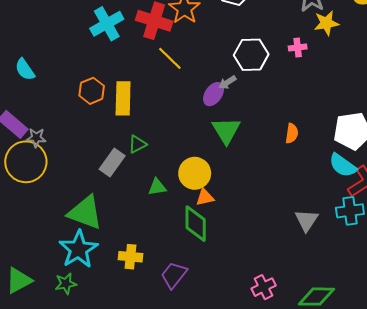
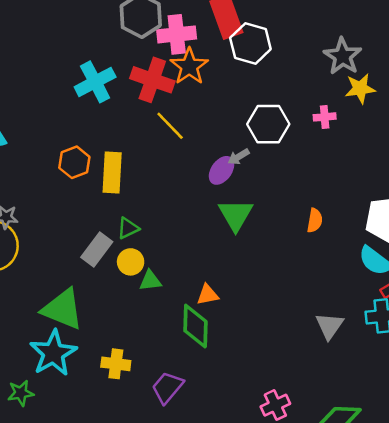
yellow circle: (195, 173) -> (131, 262), moved, size x0.7
green star: (66, 284) -> (21, 393), moved

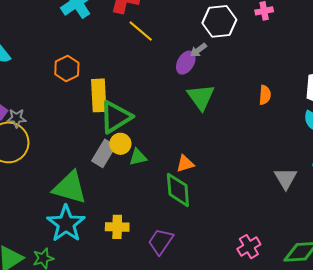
yellow rectangle: (112, 172) -> (99, 95), moved
green triangle: (128, 228) -> (116, 117), size x1.8
gray rectangle: (97, 250) -> (104, 153), moved

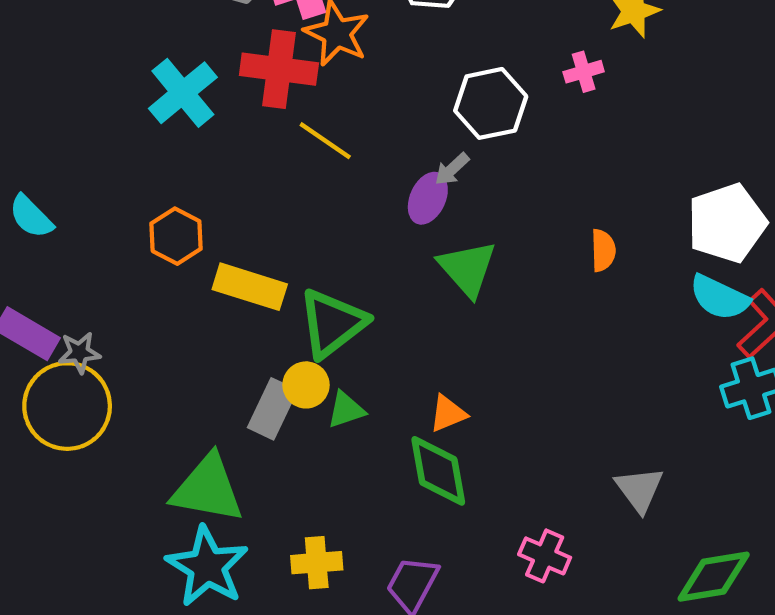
yellow rectangle: (99, 95) -> (250, 287), turned -64
green triangle: (116, 117) -> (332, 323), moved
gray triangle: (286, 178) -> (639, 489), moved
pink cross: (249, 247) -> (545, 556), moved, turned -30

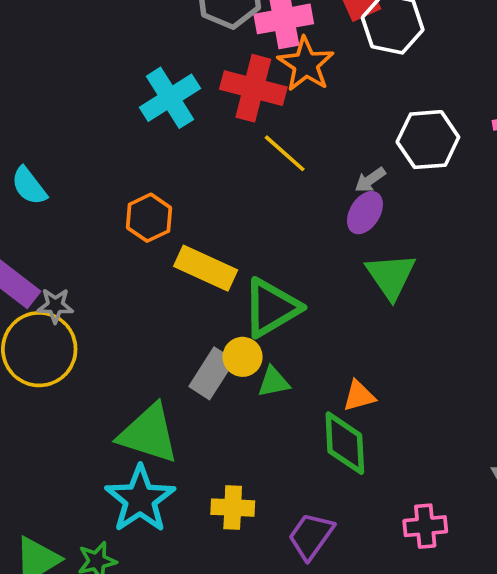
gray arrow: (452, 169) -> (370, 180), moved
pink cross: (545, 556) -> (425, 526), turned -36

